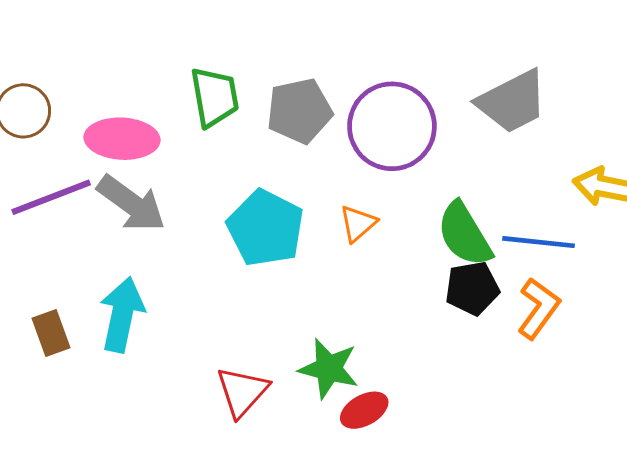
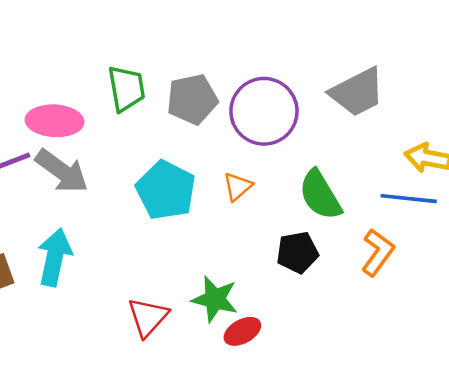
blue line: (539, 242) -> (409, 199), moved
black pentagon: (472, 288) -> (297, 252), moved

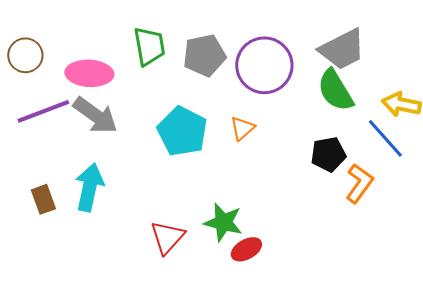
green semicircle: (320, 195) -> (335, 90), moved
blue line: (409, 199) -> (385, 138), turned 42
black pentagon: (297, 252) -> (328, 154), moved

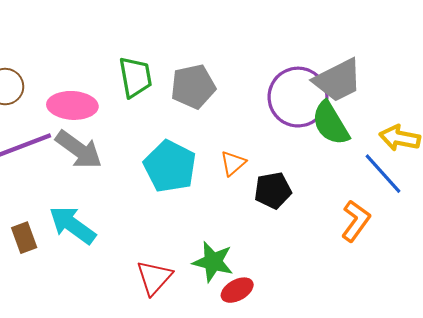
purple circle: (264, 65) -> (298, 97), moved
black pentagon: (328, 154) -> (273, 190), moved
cyan arrow: (89, 187) -> (72, 225), turned -66

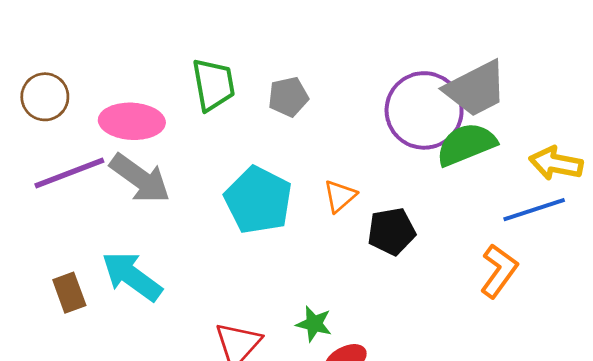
gray pentagon: (193, 87) -> (288, 97), size x0.7
green semicircle: (331, 123) -> (466, 144), turned 99
blue line: (383, 174) -> (534, 210), turned -66
green star: (213, 262) -> (314, 324), size x0.7

